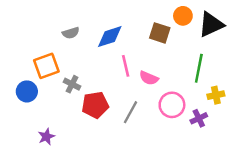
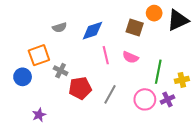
green line: (199, 68) -> (158, 72), moved
pink semicircle: (149, 78) -> (130, 57), moved
pink circle: (172, 105) -> (145, 99), moved

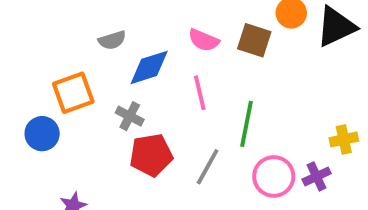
blue diamond: (92, 31) -> (149, 67), moved
pink semicircle: (130, 57) -> (204, 40), moved
gray cross: (61, 71) -> (130, 116), moved
green line: (158, 72) -> (246, 124), moved

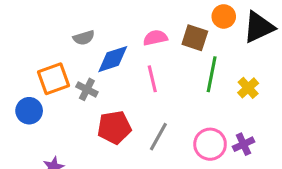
pink semicircle: (204, 40) -> (155, 38), turned 145
gray cross: (130, 116) -> (87, 89), moved
green line: (246, 124) -> (212, 74), moved
yellow cross: (344, 139) -> (248, 88), moved, turned -30

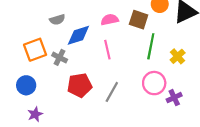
blue circle: (29, 111) -> (26, 85), moved
pink circle: (210, 144) -> (154, 83), moved

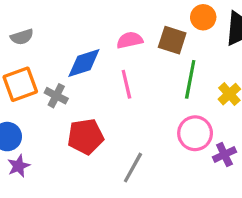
gray semicircle: (57, 20) -> (22, 37), moved
gray line: (112, 92) -> (133, 168), moved
purple star: (35, 114) -> (19, 166), moved

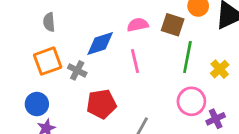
gray semicircle: (22, 37) -> (49, 22), turned 102

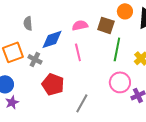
gray semicircle: (49, 22) -> (28, 23), moved
red pentagon: (101, 104) -> (53, 84), turned 30

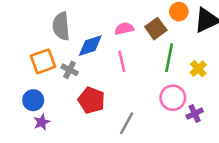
gray semicircle: (28, 23) -> (61, 26), size x1.6
brown square: (106, 25) -> (156, 29), turned 36

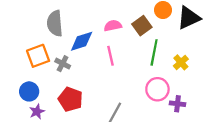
red pentagon: (91, 100) -> (70, 99), moved
purple cross: (195, 114) -> (178, 104), turned 32

